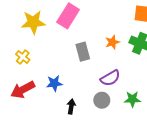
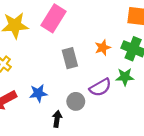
green star: (132, 99) -> (125, 77), moved
gray circle: (102, 100) -> (76, 101), moved

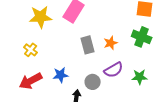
orange star: (103, 48) -> (111, 43), moved
green star: (125, 77) -> (140, 77), moved

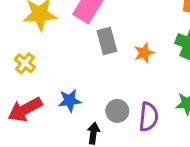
gray rectangle: (88, 45) -> (107, 41), moved
purple semicircle: (114, 70) -> (149, 117), moved, turned -54

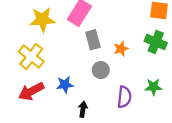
yellow cross: (25, 63) -> (31, 57), size x1.6
gray circle: (117, 111) -> (101, 70), moved

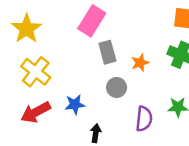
yellow star: (42, 20) -> (27, 29), moved, turned -30

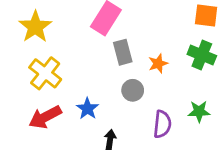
blue star: (75, 104) -> (88, 109), turned -30

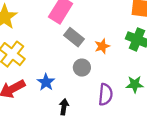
gray rectangle: (123, 52) -> (74, 37), turned -36

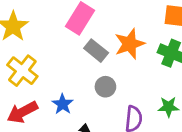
orange star: (102, 46) -> (130, 44), moved, size x1.6

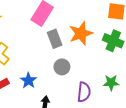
gray rectangle: (96, 51) -> (55, 39), turned 30

